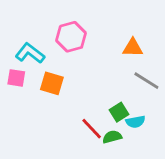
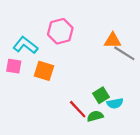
gray line: (146, 81) -> (124, 53), moved

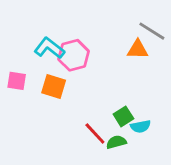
pink hexagon: (60, 31) -> (74, 55), moved
cyan L-shape: (25, 45) -> (49, 48), moved
gray line: (124, 53) -> (152, 31), moved

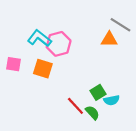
green semicircle: (116, 142) -> (92, 113), turned 63

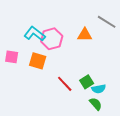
orange triangle: (109, 39) -> (85, 35), moved
red line: (75, 106) -> (65, 84), moved
green semicircle: (92, 113) -> (96, 104), moved

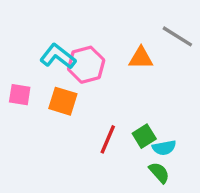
red line: (65, 84) -> (108, 139), turned 66

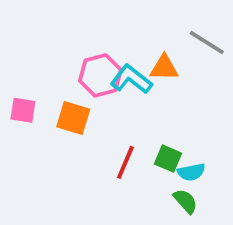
cyan L-shape: (58, 56) -> (131, 79), moved
green square: (144, 136) -> (168, 159), turned -35

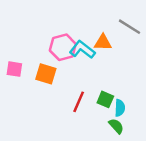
cyan semicircle: (191, 172) -> (120, 108), turned -77

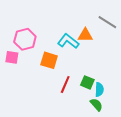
pink hexagon: (63, 47) -> (25, 39), moved
orange square: (46, 74) -> (49, 60), moved

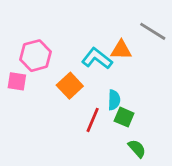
orange square: (49, 60) -> (70, 86), turned 30
cyan semicircle: (99, 90) -> (114, 100), moved

